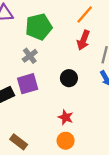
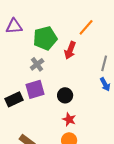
red arrow: (83, 40) -> (70, 50), moved
black circle: (69, 78) -> (65, 95), moved

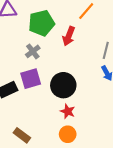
black circle: (65, 95) -> (63, 85), size x1.5

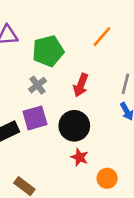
red arrow: (69, 36) -> (81, 85), moved
orange circle: (68, 134) -> (107, 178), moved

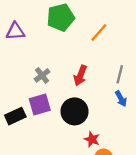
green pentagon: (48, 51) -> (61, 17), moved
red star: (80, 157) -> (92, 139), moved

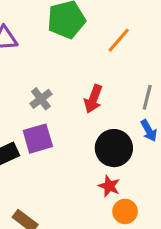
black circle: (75, 111) -> (114, 148), moved

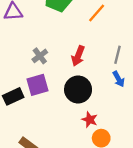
black circle: (114, 148) -> (78, 89), moved

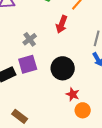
red arrow: (78, 56) -> (62, 24), moved

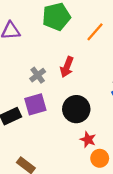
red arrow: (62, 24) -> (67, 67), moved

